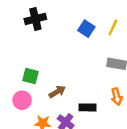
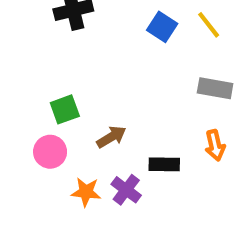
yellow line: (113, 27) -> (209, 25), turned -63
green square: (31, 76) -> (65, 109), turned -35

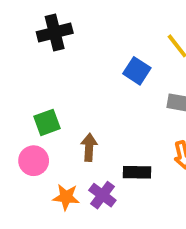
blue square: (162, 27) -> (137, 71), moved
brown arrow: (111, 137) -> (89, 147), turned -56

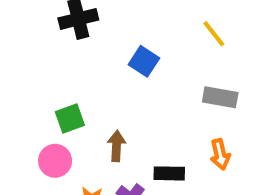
blue square: (137, 71) -> (144, 61), moved

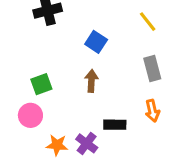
gray rectangle: (220, 97) -> (152, 68), turned 65
brown arrow: (116, 146) -> (91, 81), moved

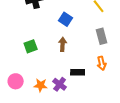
pink circle: (30, 115) -> (16, 81), moved

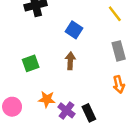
black rectangle: (78, 72) -> (89, 113), moved, turned 64
orange star: (41, 85) -> (47, 99), moved

